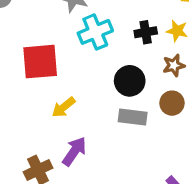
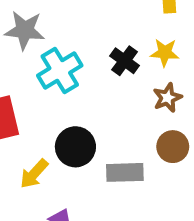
black cross: (146, 32) -> (125, 61), turned -35
black circle: (130, 81) -> (75, 147), moved

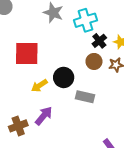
cyan cross: (60, 71) -> (85, 20), moved
brown circle: (173, 147) -> (94, 61), moved

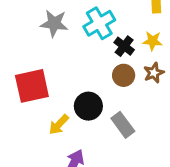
gray rectangle: (85, 97) -> (123, 125), turned 54

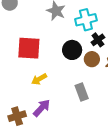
black circle: (88, 106) -> (72, 50), moved

